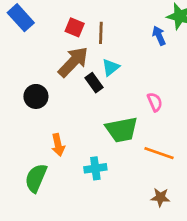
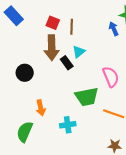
brown arrow: (73, 62) -> (52, 48), turned 135
pink semicircle: (155, 102) -> (111, 77), size x1.5

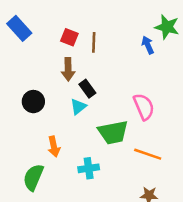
brown arrow: (52, 48) -> (68, 69), size x0.7
cyan triangle: (79, 52) -> (78, 107), moved

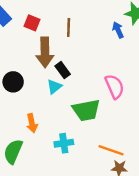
red square: (69, 37) -> (32, 23), moved
brown arrow: (68, 69) -> (45, 52), size x1.4
orange line: (148, 154) -> (111, 150), moved

